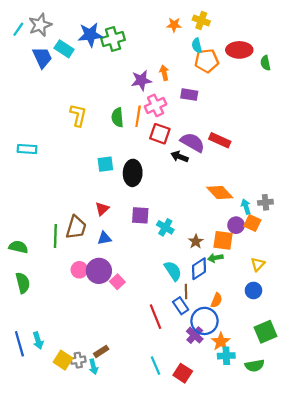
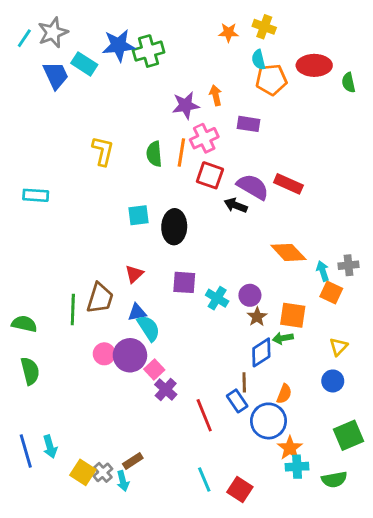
purple circle: (236, 225) -> (250, 295), moved
cyan semicircle: (173, 271) -> (149, 328), moved
purple cross: (195, 335) -> (166, 390), moved
gray cross: (78, 360) -> (103, 472), turned -32

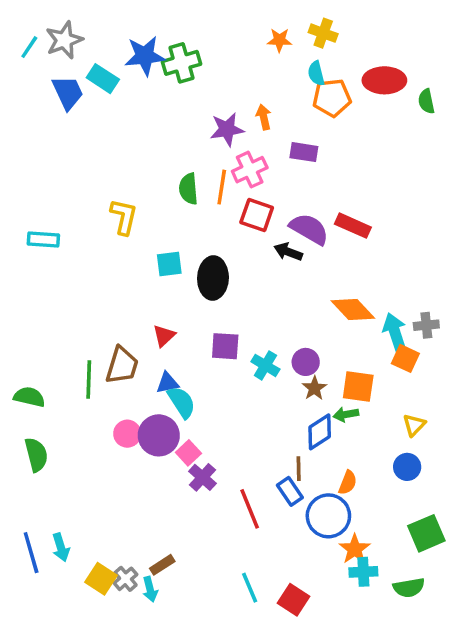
yellow L-shape: (103, 151) -> (124, 217), moved
cyan arrow: (323, 271) -> (395, 332), size x1.5

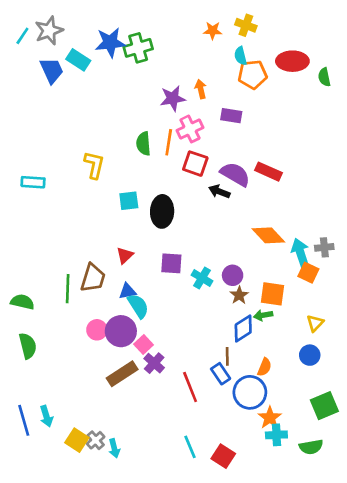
brown rectangle: (162, 565) -> (122, 374), moved, size x1.6

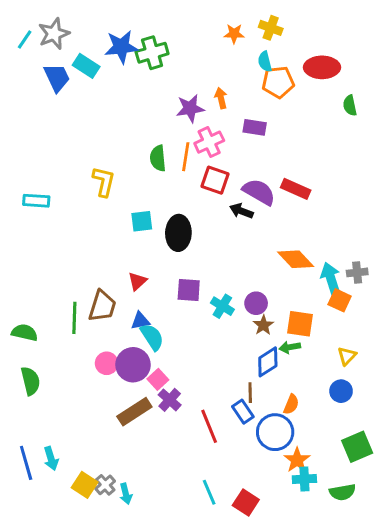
green semicircle: (324, 77) -> (350, 105), moved

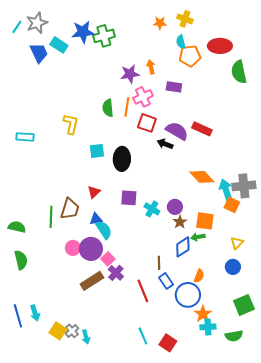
green semicircle: (350, 105) -> (239, 72), size x1.6
gray cross: (357, 272) -> (244, 186), size x1.6
brown line: (250, 393) -> (159, 263), moved

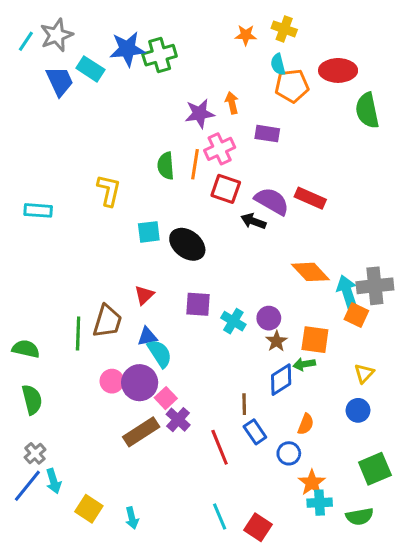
black ellipse: (122, 159) -> (187, 244), turned -55
blue circle: (188, 295) -> (289, 453), size x0.6
blue line: (18, 316) -> (27, 486), turned 55
gray cross: (72, 331) -> (35, 453), moved

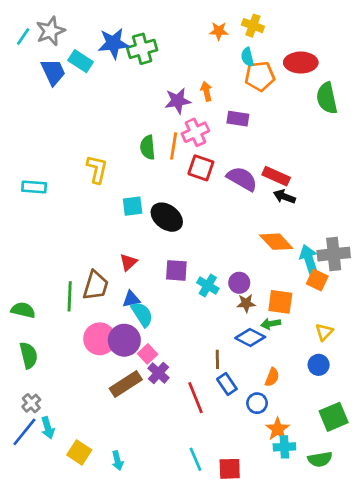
black arrow: (253, 221) -> (284, 197), moved
brown star: (276, 341) -> (246, 303), turned 30
blue diamond: (281, 380) -> (250, 337), turned 60
pink circle: (112, 381) -> (100, 339), size x1.5
red square: (258, 527) -> (230, 469), turned -35

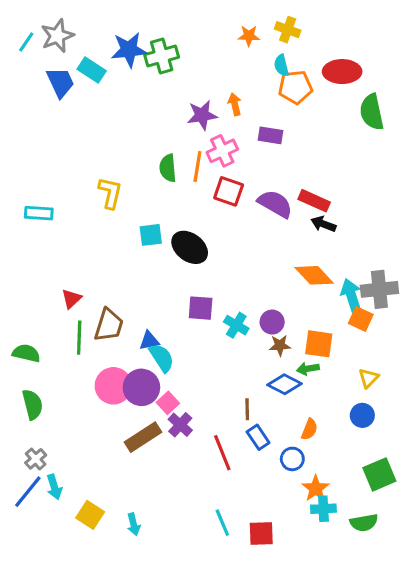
red triangle: (128, 262) -> (71, 299), moved

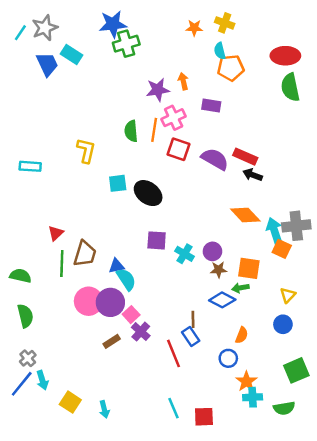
blue star: (129, 50) -> (113, 24), moved
red ellipse: (342, 72) -> (285, 56), moved
brown rectangle: (143, 437) -> (112, 341), size x0.6
blue rectangle: (258, 437) -> (191, 336), moved

